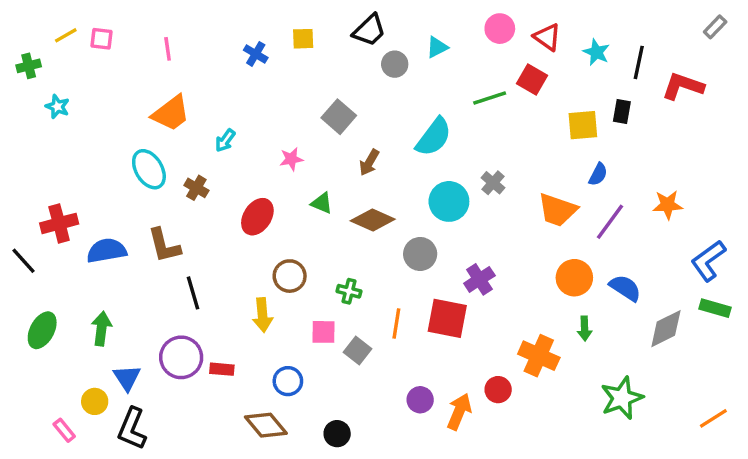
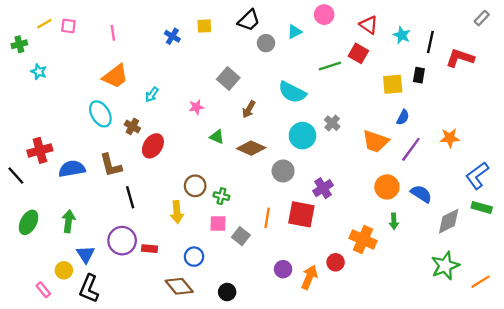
pink circle: (500, 29) -> (324, 15), moved
cyan semicircle: (434, 137) -> (292, 92), turned 80
red ellipse: (257, 217) -> (153, 146), moved
green cross: (349, 291) -> (221, 196), moved
green star: (622, 398) -> (445, 266), moved

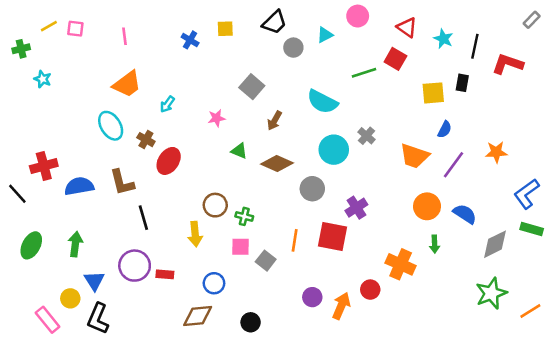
brown diamond: (179, 286) -> (198, 316), turned -56
pink rectangle: (43, 290) -> (48, 320), size x1.5

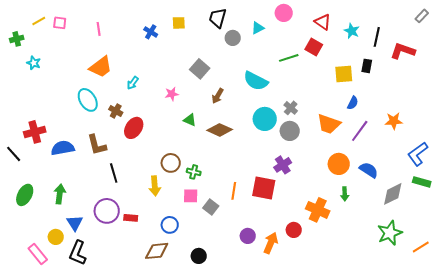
black trapezoid: (274, 22) -> (218, 18), turned 150
gray circle: (312, 189) -> (290, 131), moved

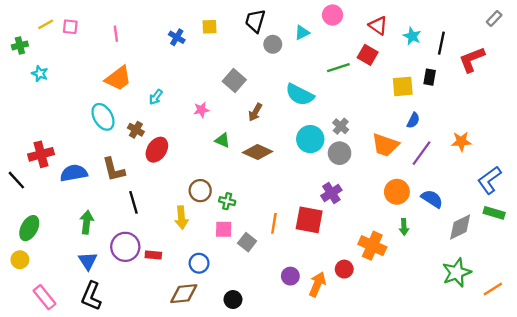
red L-shape: (403, 51) -> (472, 59), turned -40
green arrow: (60, 194) -> (87, 222), moved
yellow circle: (56, 237) -> (20, 260), moved

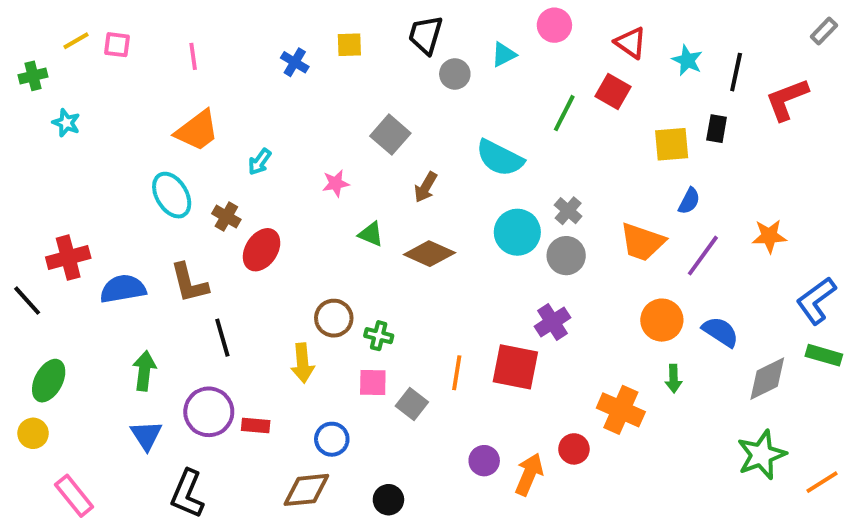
green line: (338, 68) -> (564, 113), turned -45
black L-shape: (91, 296) -> (187, 494), moved

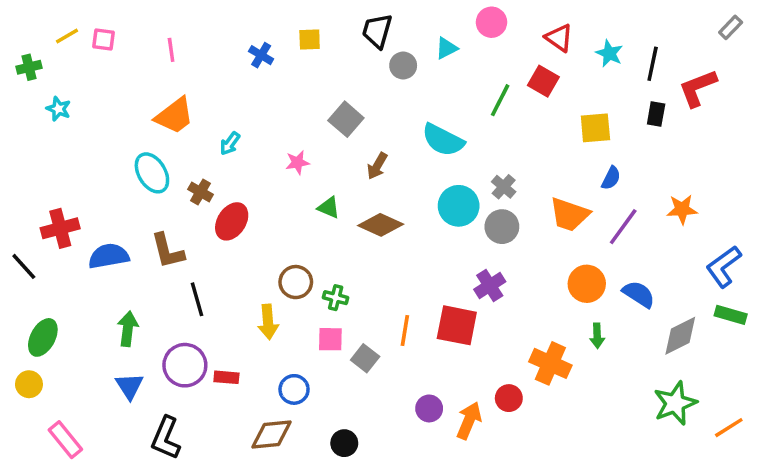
black rectangle: (717, 129) -> (656, 114), moved

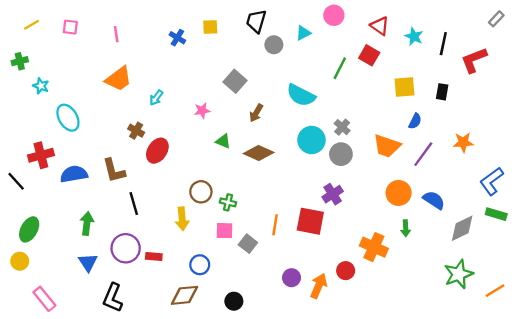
yellow line: (67, 36) -> (31, 25), moved
green cross: (29, 67) -> (20, 61), moved
cyan star: (58, 109) -> (41, 86), moved
black rectangle: (656, 114) -> (442, 92), moved
cyan ellipse: (152, 173) -> (68, 118), moved

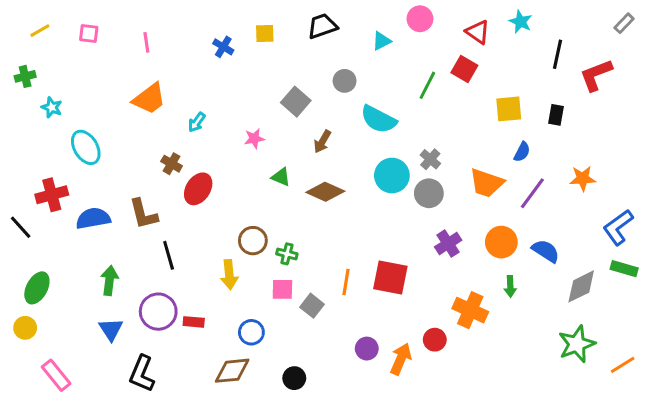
black trapezoid: (256, 21) -> (322, 26), turned 55
cyan star: (414, 36) -> (521, 22), moved
gray circle: (274, 45) -> (345, 81), moved
purple cross: (333, 194) -> (448, 244), moved

